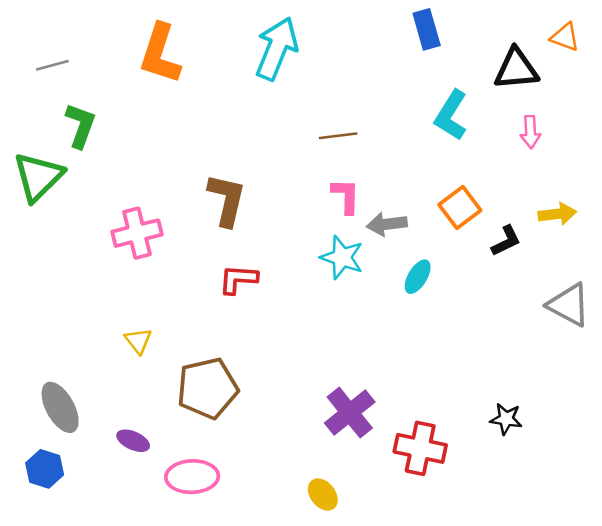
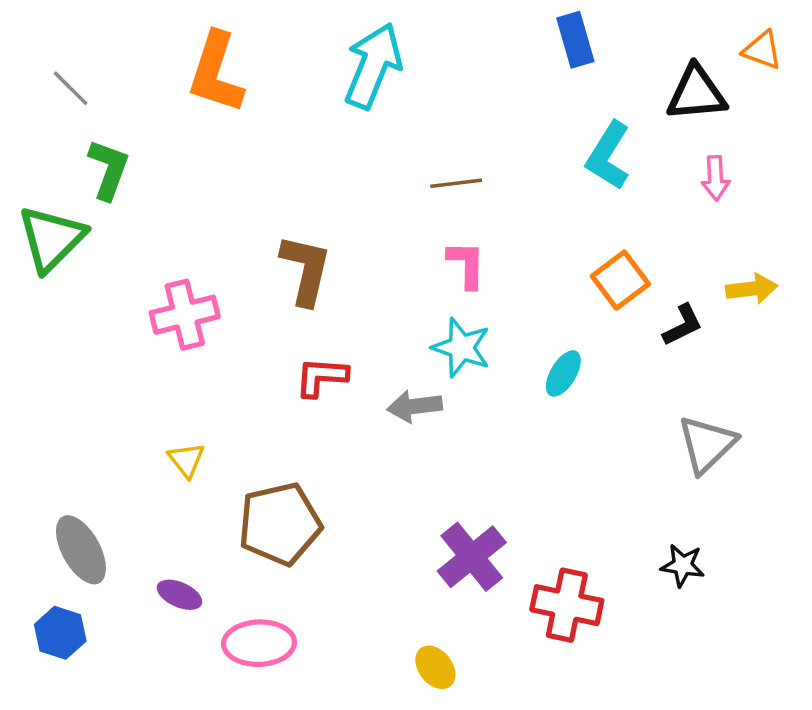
gray line: (52, 65) -> (71, 88), turned 60
gray arrow: (387, 224) -> (415, 406), moved
gray triangle: (569, 305) -> (707, 444), moved, turned 48

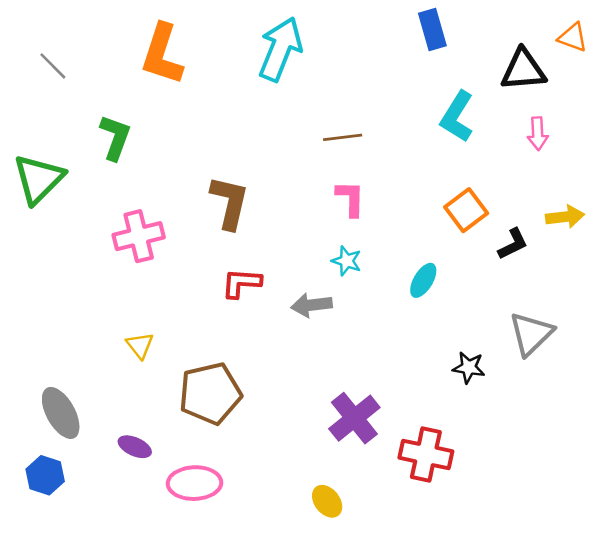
green L-shape: (109, 169) -> (115, 137), moved
cyan star: (461, 348) -> (347, 261), size x0.7
black star: (683, 565) -> (469, 367), moved

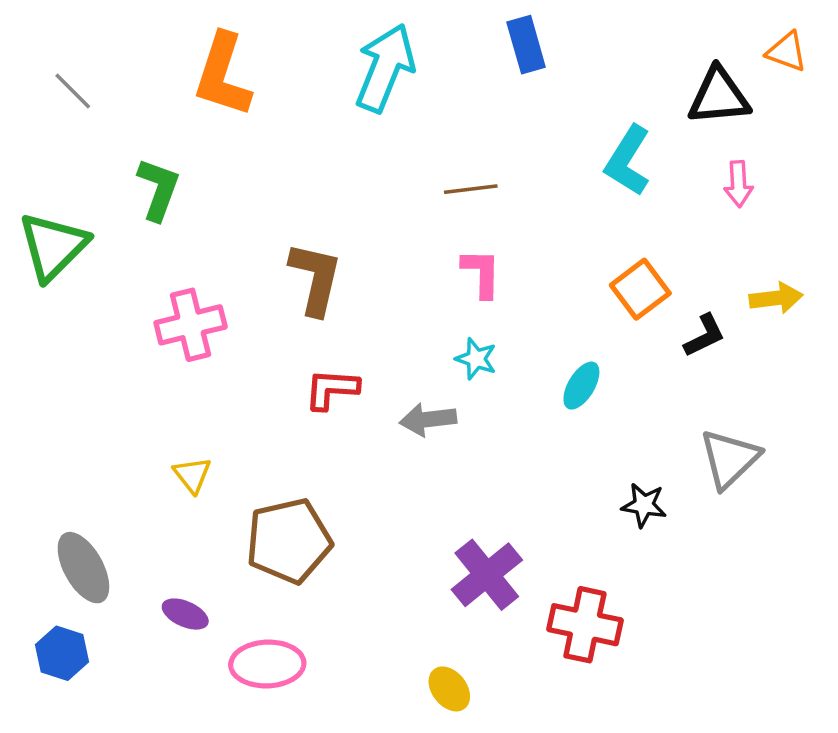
blue rectangle: (432, 30) -> (526, 45), moved

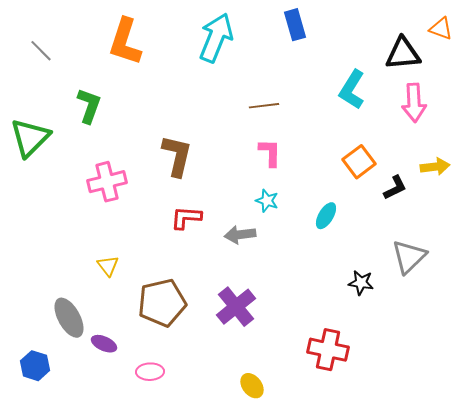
pink arrow: (738, 184) -> (414, 103), size x1.5
gray ellipse: (83, 568) -> (69, 318), moved
purple cross: (487, 575) -> (236, 307), moved
pink ellipse: (267, 664) -> (150, 372), size x0.7

